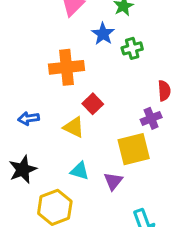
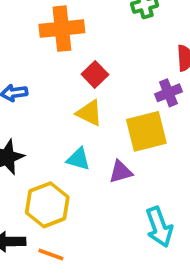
yellow triangle: (74, 127) -> (89, 113), moved
purple triangle: (113, 181) -> (121, 172), turned 36

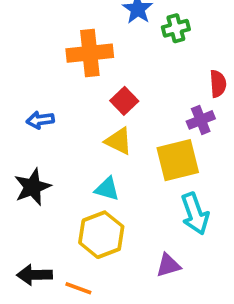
purple triangle: (121, 172) -> (168, 265), moved
yellow hexagon: (47, 205) -> (101, 235), moved
cyan arrow: (159, 227) -> (195, 214), moved

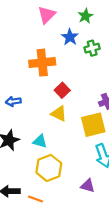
cyan triangle: (107, 189) -> (40, 141), moved
purple triangle: (168, 265) -> (88, 186), turned 32

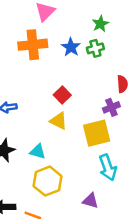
green star: (85, 16) -> (100, 24), moved
blue star: (70, 37) -> (71, 47), moved
orange cross: (42, 63) -> (33, 45), moved

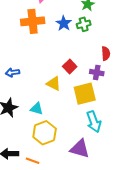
red square: (62, 95) -> (70, 67), moved
purple cross: (111, 107) -> (97, 73), turned 32
purple triangle: (91, 201) -> (80, 149), size x1.5

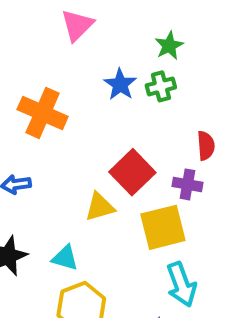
orange cross: (33, 21) -> (43, 113), moved, turned 30
red square: (70, 67) -> (132, 172), size x1.5
yellow triangle: (54, 84) -> (100, 207), turned -42

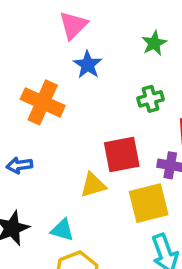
blue star: (120, 84) -> (88, 65), moved
green cross: (161, 86) -> (150, 99), moved
red square: (132, 172) -> (122, 155), turned 33

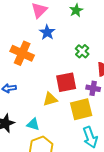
green star: (154, 43) -> (76, 10), moved
green cross: (150, 99) -> (82, 51), turned -32

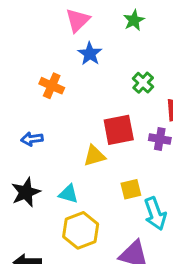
orange cross: (22, 53) -> (52, 86), size x0.7
yellow square: (81, 109) -> (131, 189), moved, size x0.6

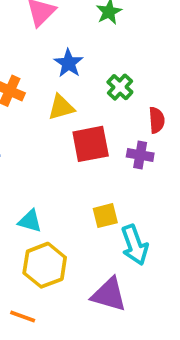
blue star: (90, 54) -> (69, 63), moved
yellow triangle: (94, 156) -> (61, 107), moved

